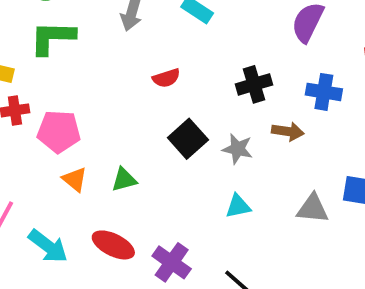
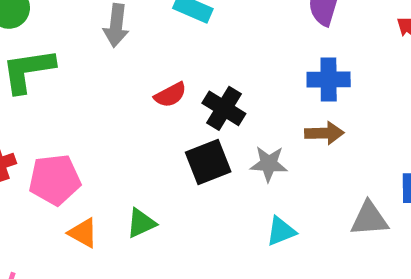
black cross: (254, 84) -> (224, 108), moved, turned -32
blue cross: (324, 92) -> (329, 79), moved
black square: (188, 139) -> (208, 162), turned 30

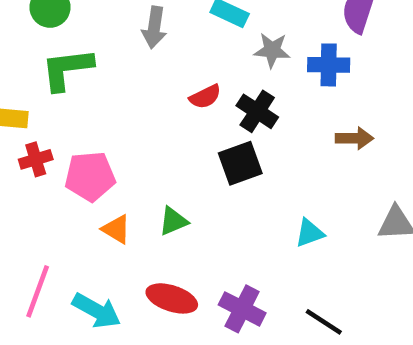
blue cross: (329, 79) -> (329, 65), moved
gray star: (269, 164) -> (272, 50), moved

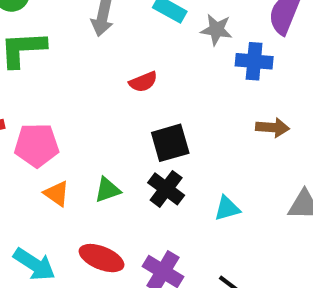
gray star: (272, 50) -> (216, 30), moved
black cross: (257, 111) -> (166, 189), moved

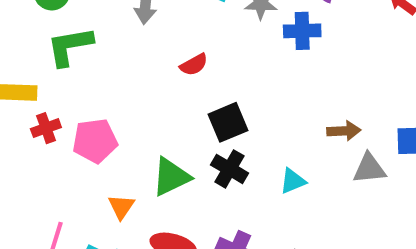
brown arrow: (273, 128) -> (344, 131), moved
green triangle: (107, 190) -> (171, 177), size x1.5
orange triangle: (57, 193) -> (121, 207), moved, turned 36

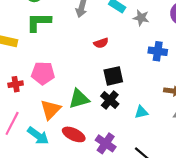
blue cross: (302, 31) -> (158, 51), moved
red cross: (46, 128) -> (16, 84), moved
orange triangle: (121, 207) -> (51, 110), size x1.5

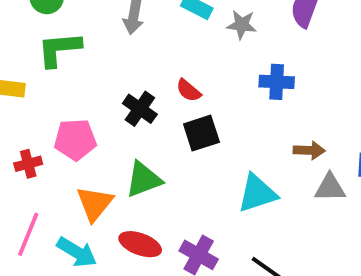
red semicircle: (101, 43) -> (188, 90), moved, turned 64
black cross: (110, 100) -> (140, 109), moved
cyan triangle: (141, 112) -> (257, 193), size x1.6

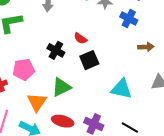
blue cross: (277, 82) -> (129, 19), moved, turned 30
brown arrow: (309, 150) -> (146, 47), moved
cyan triangle: (257, 193) -> (121, 89), turned 35

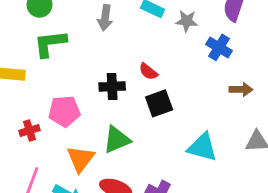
black cross: (56, 50) -> (112, 87), turned -36

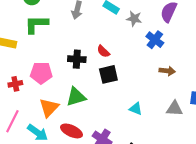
cyan triangle: (202, 147) -> (136, 109), size x0.6

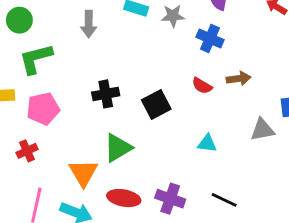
red semicircle: (103, 51) -> (202, 86), moved
pink pentagon: (41, 73) -> (43, 109), moved

